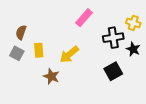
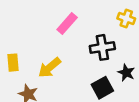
yellow cross: (133, 23) -> (126, 18), moved
black star: (133, 49) -> (126, 73), moved

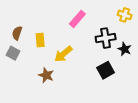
yellow rectangle: (13, 63) -> (40, 40), moved
black star: (126, 73) -> (125, 49), moved

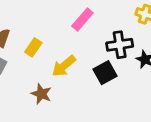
yellow rectangle: (40, 40) -> (33, 47), turned 40
black square: (106, 70) -> (105, 73), moved

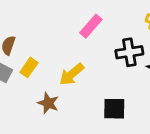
yellow rectangle: (33, 47) -> (29, 67), moved
black square: (105, 73) -> (114, 109), moved, turned 30

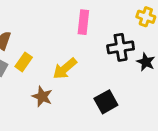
pink rectangle: (91, 26) -> (83, 22), turned -35
black square: (114, 109) -> (106, 102), turned -30

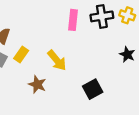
black cross: (121, 47) -> (102, 16), moved
yellow arrow: (65, 69) -> (57, 60), turned -90

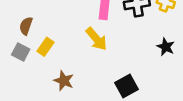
yellow arrow: (57, 60) -> (96, 39), moved

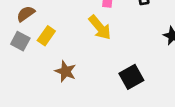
brown semicircle: (26, 26) -> (26, 14), turned 36

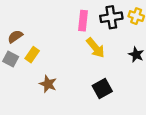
yellow arrow: (100, 27) -> (95, 48), moved

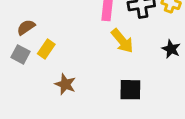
black square: (102, 88) -> (130, 90), turned 30

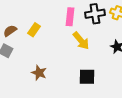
yellow rectangle: (46, 49) -> (34, 30), moved

